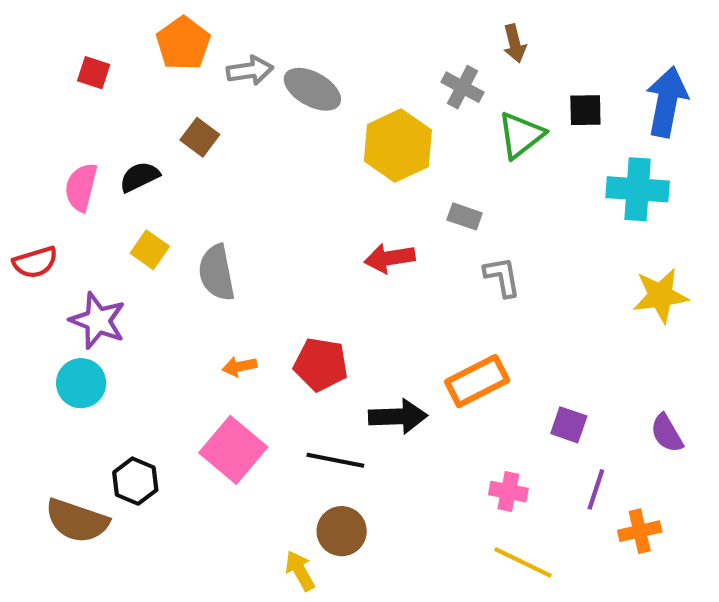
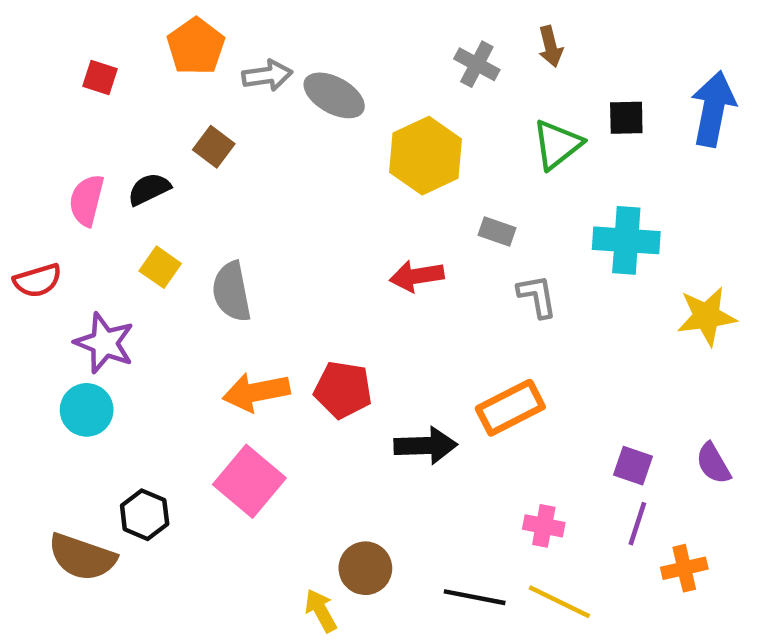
gray cross: (463, 87) -> (477, 64), moved
cyan cross: (638, 189) -> (626, 240), moved
orange arrow: (239, 366) -> (256, 392), size x1.8
purple square: (569, 425) -> (633, 466), moved
black line: (335, 460) -> (475, 597), moved

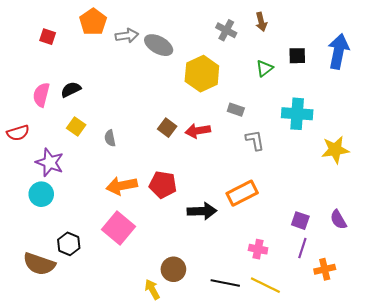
green triangle: (557, 145) -> (264, 68), size x0.7
brown square: (214, 147) -> (167, 128), moved
gray semicircle: (232, 292) -> (110, 138), size x0.6

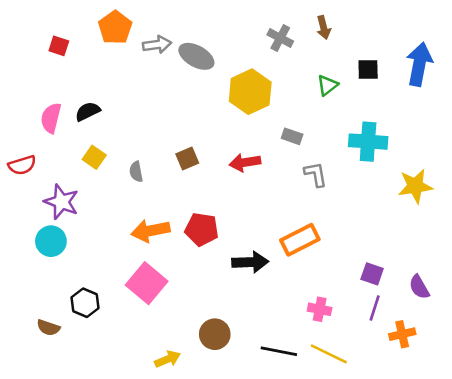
brown square: (167, 128) -> (187, 159), moved, turned 30
purple semicircle: (338, 220) -> (419, 287), moved
brown semicircle: (39, 264) -> (48, 328), size x0.6
yellow arrow: (152, 289) -> (168, 359), moved, turned 96

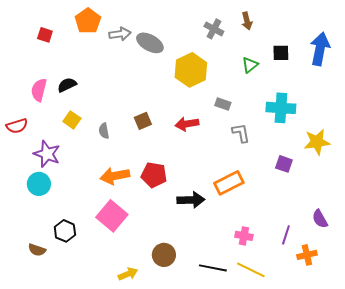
purple square: (372, 274) -> (284, 164), moved

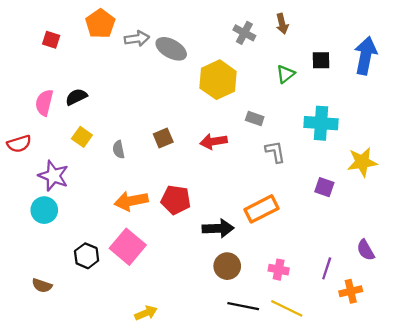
black hexagon: (65, 231) -> (87, 256), moved
brown circle: (164, 255) -> (227, 266), moved

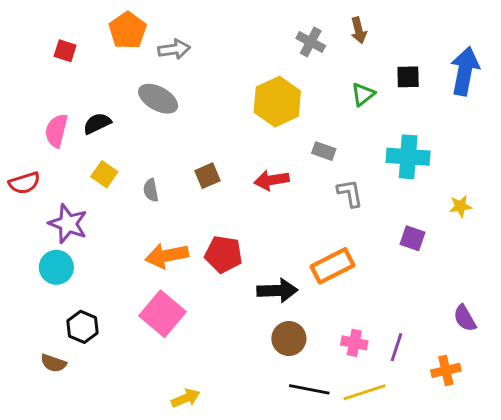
gray ellipse: (171, 49) -> (158, 99), moved
yellow star: (362, 162) -> (460, 206), size x0.6
black hexagon: (87, 256) -> (83, 327), moved
purple line: (327, 268) -> (396, 347), moved
yellow line: (287, 308) -> (364, 392), turned -44

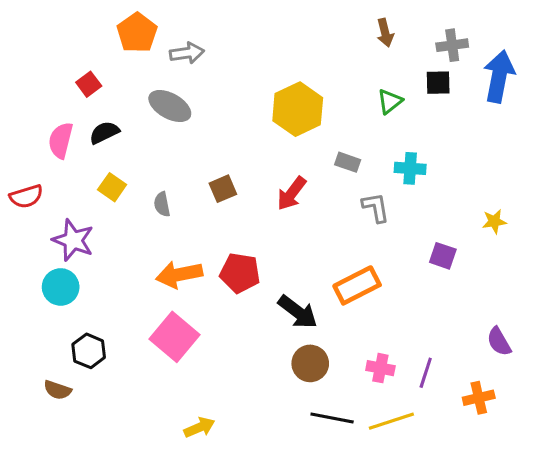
gray cross: (311, 42) -> (452, 45), moved, turned -36
red square: (65, 51) -> (89, 84), moved, turned 35
cyan cross: (408, 157) -> (410, 168), moved, size x0.7
red arrow: (271, 180) -> (291, 193), turned -44
black arrow: (277, 291) -> (298, 312), turned 39

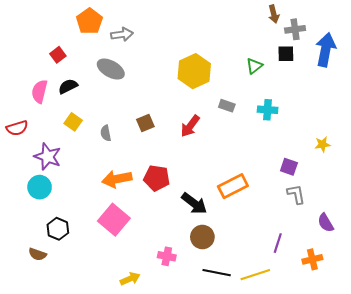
brown arrow: (385, 33) -> (274, 14), moved
gray L-shape: (376, 207) -> (296, 194), moved
pink cross: (380, 368) -> (167, 256), moved

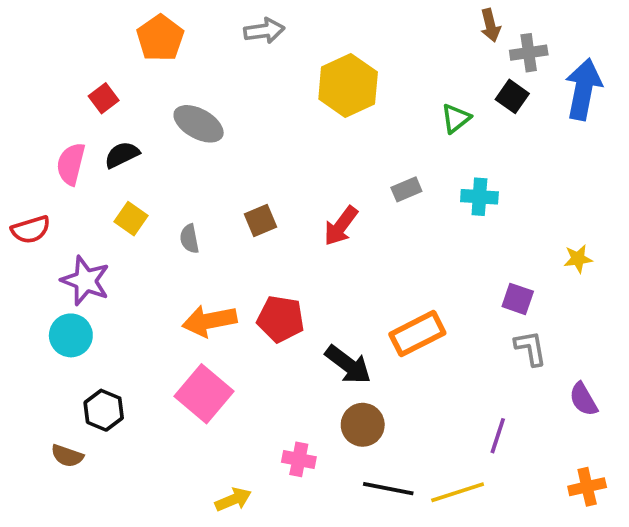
gray arrow: (122, 34) -> (264, 31), moved
black square: (286, 54) -> (512, 96), turned 36
yellow hexagon: (194, 71) -> (348, 85), moved
gray rectangle: (227, 106) -> (406, 189), turned -42
orange cross: (312, 259) -> (587, 487), moved

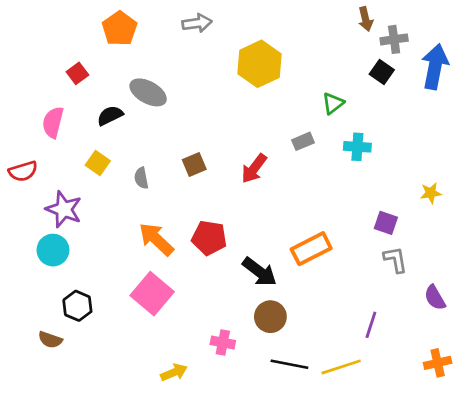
green triangle: (456, 118) -> (333, 103), moved
black semicircle: (122, 155) -> (110, 116), moved
orange arrow: (209, 321) -> (156, 239), turned 54

